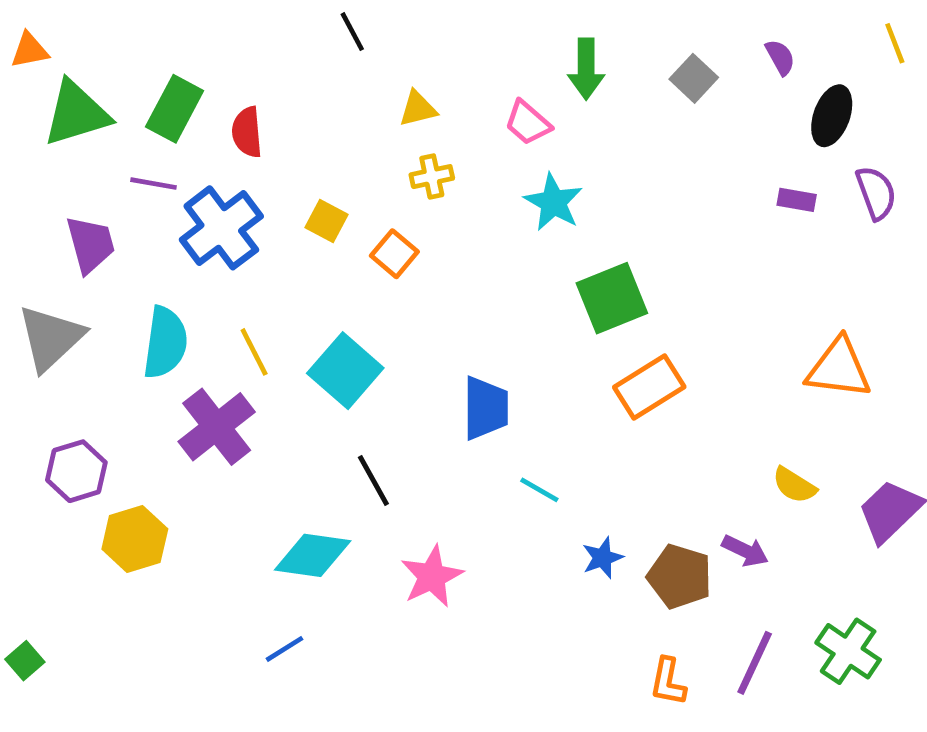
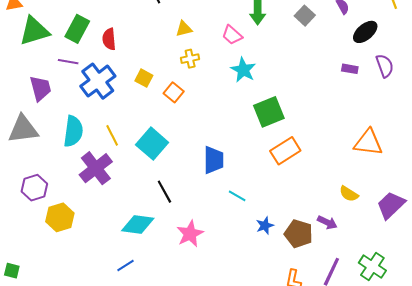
black ellipse: (832, 116) -> (365, 32), turned 30
gray triangle: (51, 338) -> (23, 129), turned 36
green square: (25, 661) -> (12, 271), turned -35

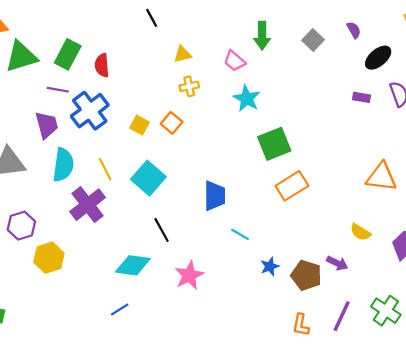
yellow square: (144, 78) -> (139, 125), moved
purple trapezoid: (40, 88) -> (47, 125), moved

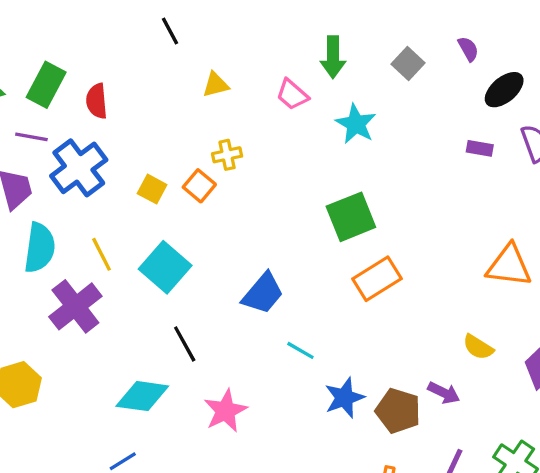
yellow cross: (189, 86) -> (227, 155), moved
cyan star: (247, 99) -> (356, 124), moved
blue trapezoid: (215, 196) -> (263, 293), turned 40
blue star: (270, 266) -> (344, 398), size x1.4

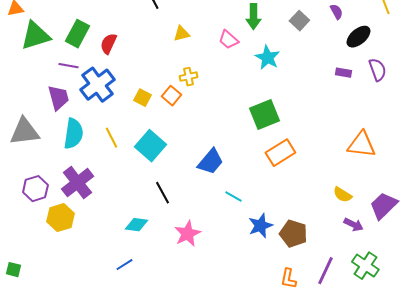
red semicircle: (97, 101) -> (108, 44), turned 30
purple cross: (75, 306) -> (77, 183), moved
purple arrow: (444, 393) -> (353, 225), moved
cyan diamond: (142, 396) -> (136, 225), size x0.7

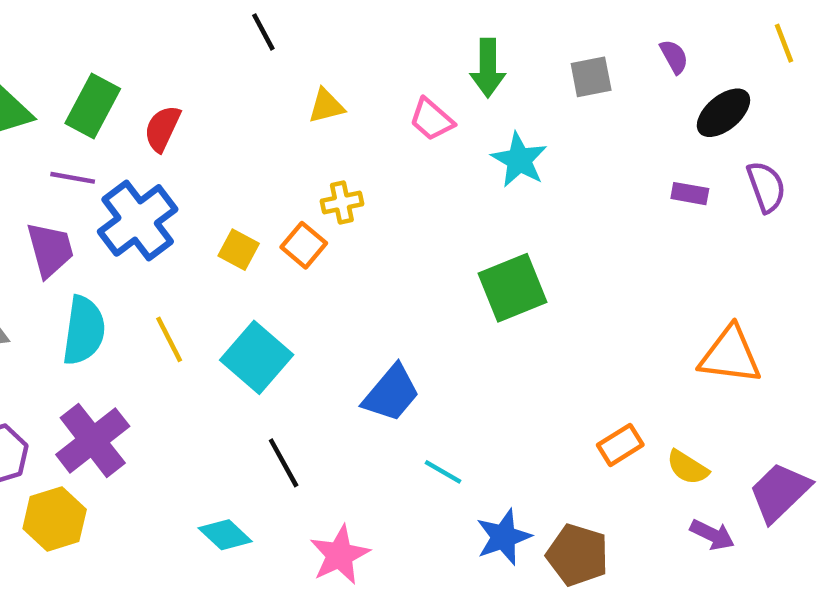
gray square: (299, 21) -> (591, 77), turned 36
orange rectangle: (280, 153) -> (620, 445), moved, size x0.7
cyan diamond: (136, 225) -> (225, 535), turned 35

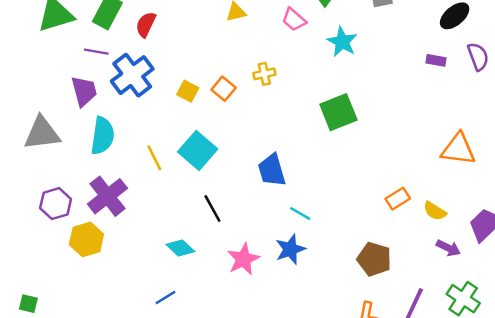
yellow cross: (342, 203) -> (264, 74), moved
yellow line: (169, 339) -> (154, 158), moved
blue trapezoid: (391, 393) -> (272, 170), turned 124
blue star: (504, 537) -> (290, 249), moved

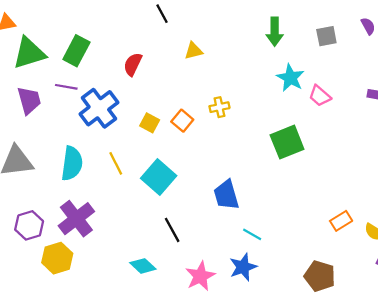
pink trapezoid: (294, 20) -> (320, 96), moved
red semicircle: (146, 24) -> (133, 64), moved
purple trapezoid: (84, 91) -> (29, 100), moved
yellow line: (154, 158) -> (116, 163), moved

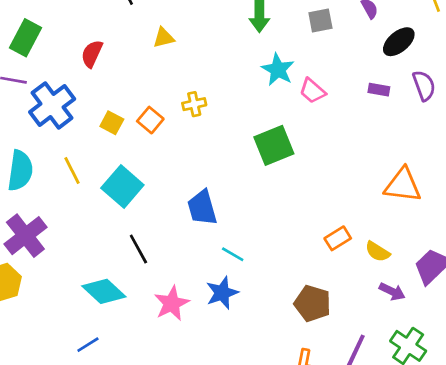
cyan diamond: (143, 266) -> (104, 291), size x1.4

